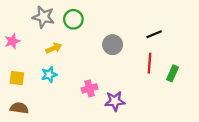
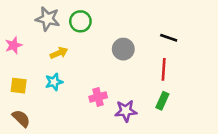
black line: (154, 34) -> (169, 38), turned 42
green rectangle: (172, 73) -> (162, 101), moved
brown semicircle: (19, 108) -> (21, 118), turned 36

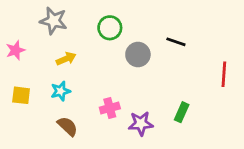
green circle: (80, 21) -> (110, 28), moved
black line: (169, 38) -> (176, 42), moved
red line: (164, 69) -> (224, 74), moved
brown semicircle: (21, 118) -> (68, 126), moved

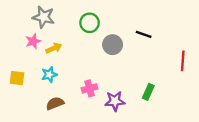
pink star: (15, 50) -> (33, 41), moved
brown semicircle: (68, 126) -> (55, 103), turned -66

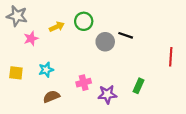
gray star: (43, 17) -> (17, 16), moved
black line: (144, 34) -> (126, 35), moved
yellow arrow: (54, 48) -> (57, 27), moved

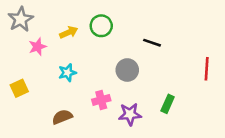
gray star: (17, 16) -> (21, 19), turned 30
gray circle: (105, 42) -> (127, 70), moved
cyan star: (46, 70) -> (67, 73), moved
yellow square: (16, 73) -> (19, 88), turned -32

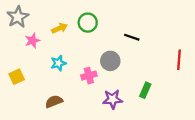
pink cross: (101, 100) -> (89, 76), moved

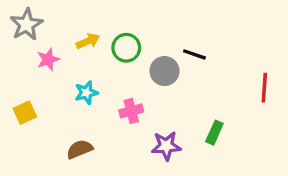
green circle: (88, 23) -> (126, 48), moved
gray circle: (110, 61) -> (165, 71), moved

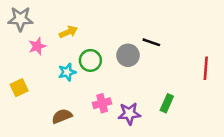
gray star: (26, 24) -> (20, 19), turned 30
green circle: (126, 48) -> (90, 60), moved
pink cross: (131, 111) -> (102, 103), moved

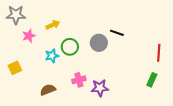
green rectangle: (167, 103) -> (152, 80), moved

